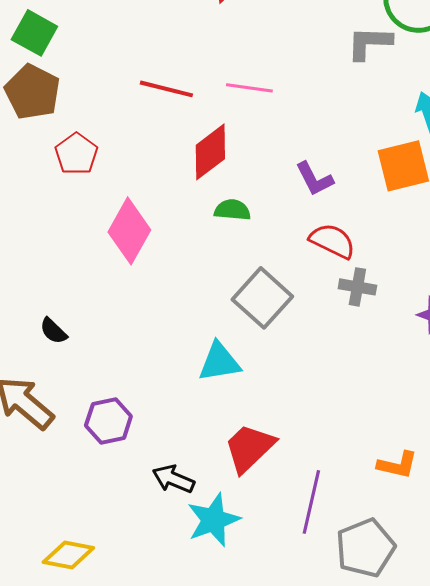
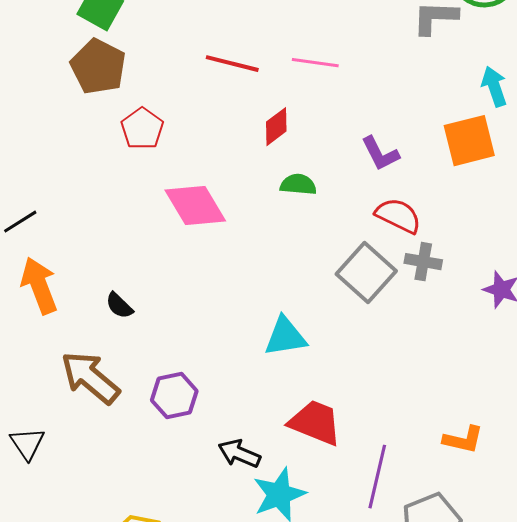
red diamond: (210, 152) -> (276, 127), size x0.7
pink diamond: (129, 231) -> (195, 206), turned -60
gray square: (262, 298) -> (366, 273), moved
red trapezoid: (249, 448) -> (315, 423), turned 66

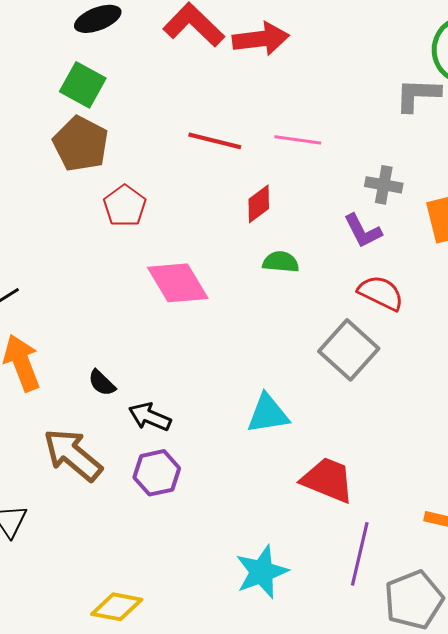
gray cross: (423, 262) -> (384, 185), moved
red trapezoid: (315, 423) -> (328, 480), moved
black arrow: (239, 454) -> (150, 417), moved

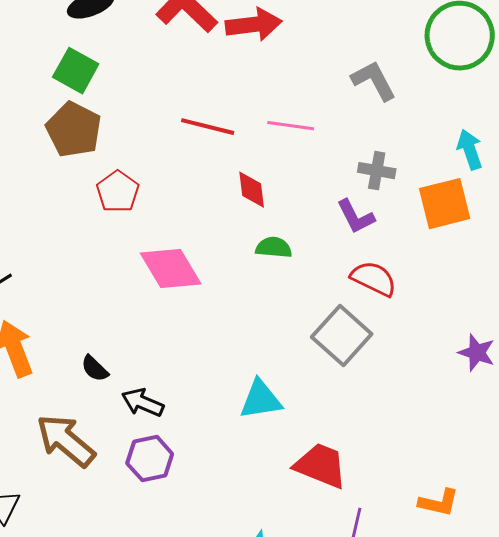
gray L-shape: (418, 95) -> (374, 81), moved, turned 60
red diamond: (259, 204) -> (252, 190), turned -60

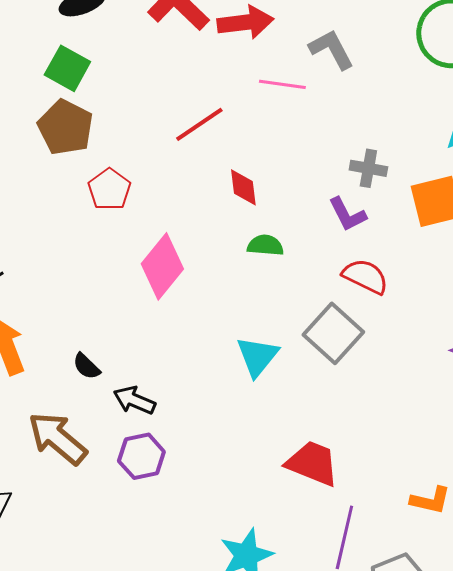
gray L-shape: (374, 81) -> (331, 49), moved
pink line: (291, 126) -> (282, 84), moved
red line: (208, 127) -> (199, 124), turned -48
pink diamond: (171, 269) -> (162, 266), turned 70
cyan triangle: (261, 400) -> (257, 356), moved, turned -42

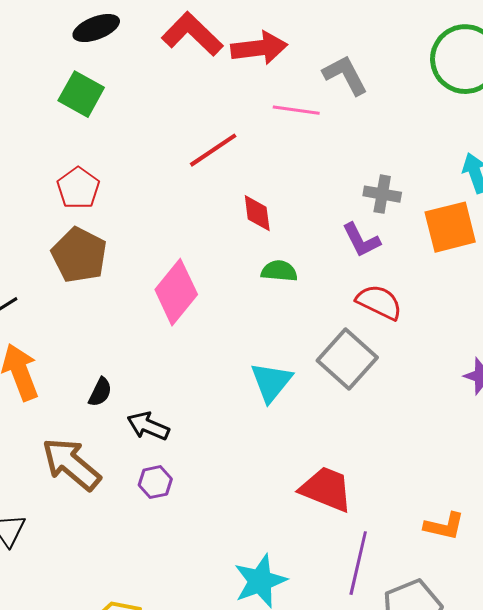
brown pentagon: (65, 127) -> (79, 255), moved
red pentagon: (109, 189) -> (78, 188), moved
black semicircle: (86, 366) -> (100, 392), turned -108
purple hexagon: (141, 456) -> (155, 482), size x0.7

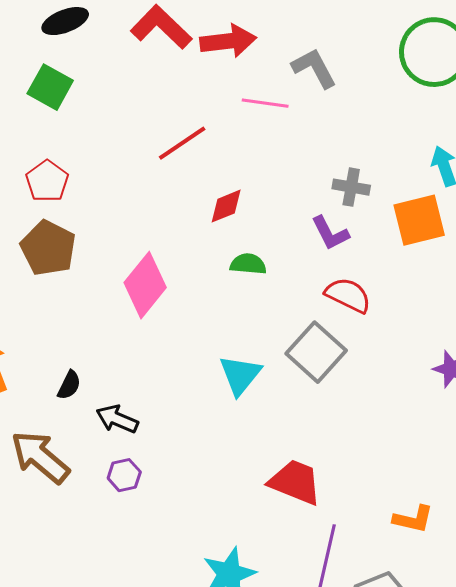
red diamond: (257, 213) -> (226, 206), turned 75

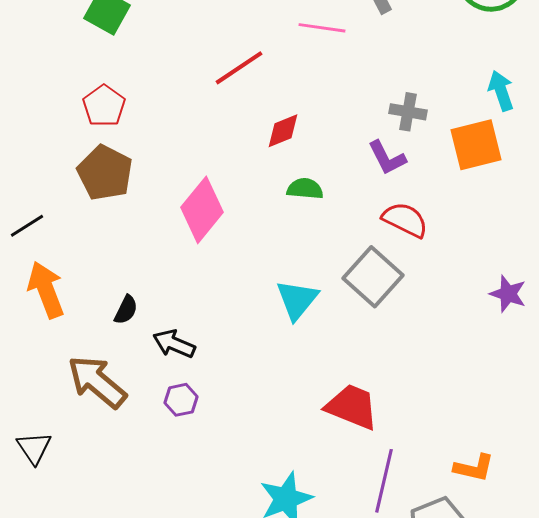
orange L-shape: (413, 519) -> (474, 468), moved

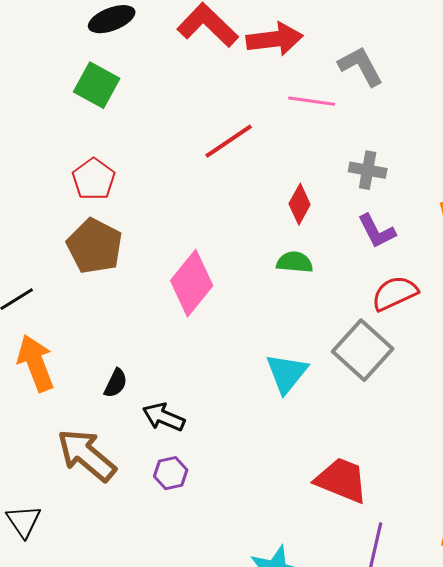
gray cross: (408, 112) -> (368, 170), moved
red diamond: (283, 131) -> (300, 204), moved, turned -39
red semicircle: (405, 220) -> (395, 293), turned -51

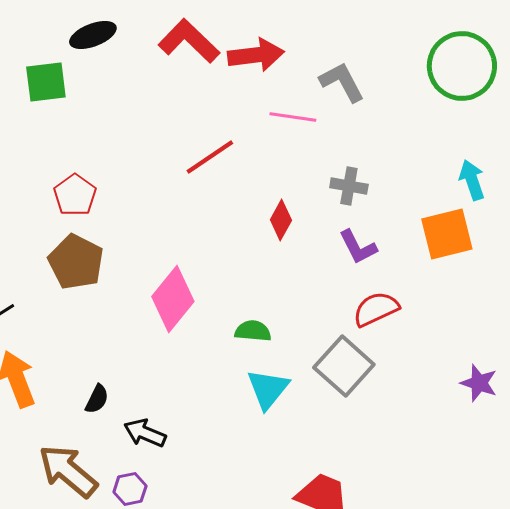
green square: (97, 85) -> (46, 82), moved, turned -36
green semicircle: (295, 262) -> (253, 331), moved
purple hexagon: (171, 473) -> (130, 489), moved

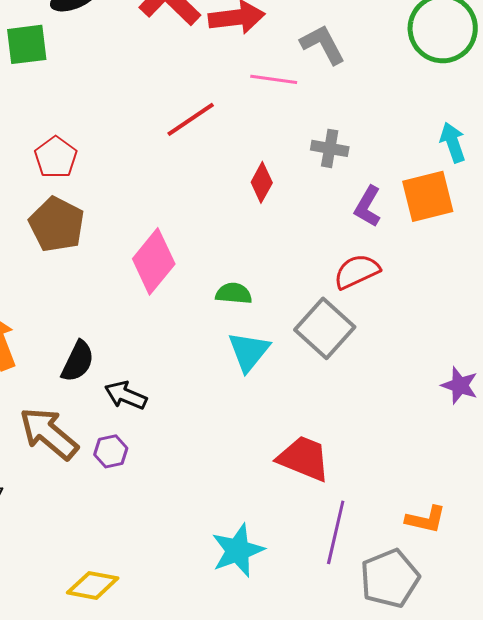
purple L-shape: (358, 247) -> (368, 206), moved, turned 57
purple star: (479, 383) -> (460, 385), moved
black semicircle: (97, 399) -> (78, 361), size x1.4

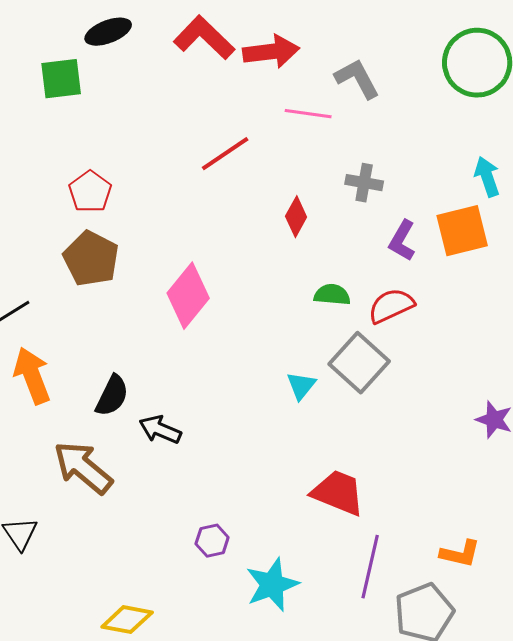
green semicircle: (234, 293) -> (332, 295), moved
cyan triangle: (249, 351) -> (301, 386), moved, size x0.7
purple hexagon: (111, 451) -> (212, 541), moved

